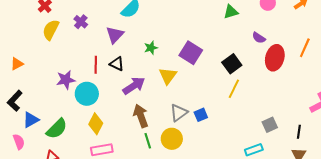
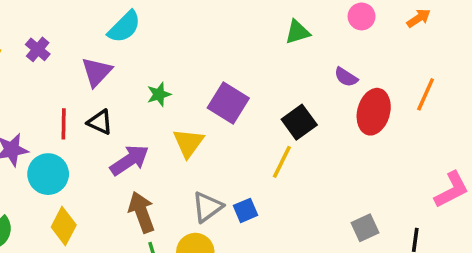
yellow line: (234, 89) -> (282, 162), moved

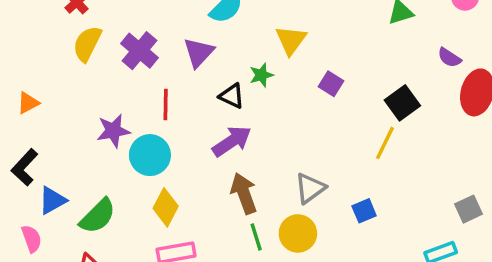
purple cross: (38, 49) -> (139, 51), moved, size x1.5
purple square: (228, 103) -> (331, 84), size x0.6
black triangle: (100, 122) -> (232, 96), moved
yellow triangle: (188, 143) -> (291, 40), moved
blue square: (246, 210) -> (364, 211), moved

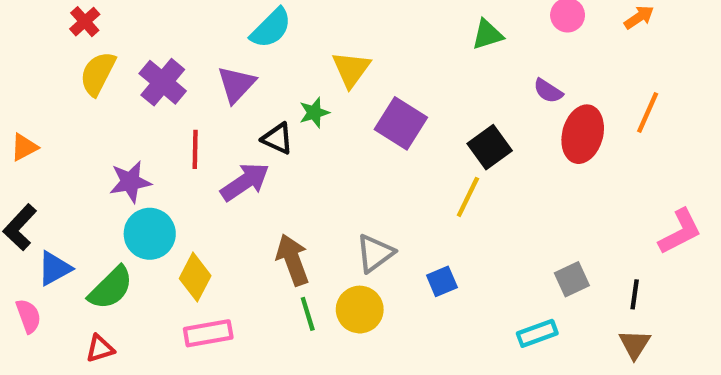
purple square: (331, 84) -> (401, 123), size x1.6
purple arrow: (232, 141) -> (245, 182), moved
cyan circle: (150, 155) -> (150, 234), moved

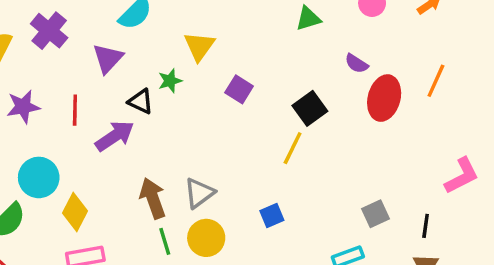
purple cross: (163, 82) -> (49, 31), moved
purple square: (401, 123) -> (239, 89), size x0.7
purple star: (130, 182) -> (23, 107), moved
gray triangle: (375, 253) -> (199, 193), moved

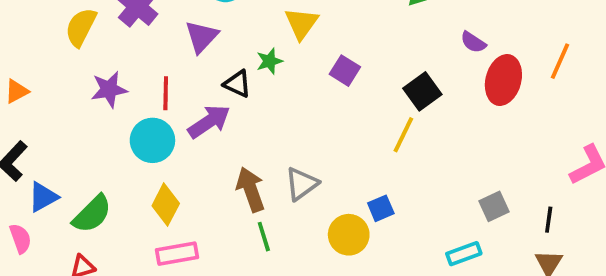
cyan circle: (39, 177) -> (152, 140), moved
yellow circle: (206, 238) -> (349, 235), moved

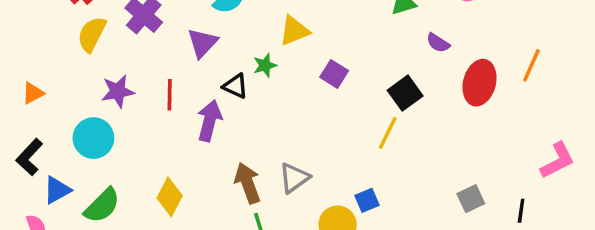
yellow triangle: (302, 23) -> (294, 31), turned 32
purple semicircle: (473, 42) -> (438, 43), moved
purple arrow: (209, 122) -> (209, 121), turned -42
cyan circle: (152, 140) -> (93, 138), moved

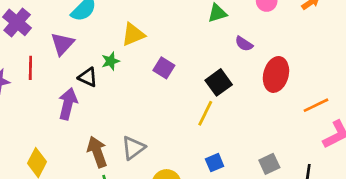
orange line: (531, 65) -> (316, 105), moved, turned 40
red line: (170, 95) -> (30, 68), moved
blue square: (367, 200) -> (215, 163), moved

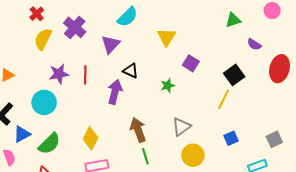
yellow triangle: (133, 34) -> (167, 37), turned -36
green star: (111, 61) -> (168, 86), moved
red line: (30, 68) -> (85, 75), moved
gray triangle: (133, 148) -> (181, 127), moved

